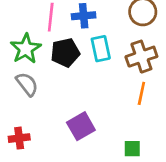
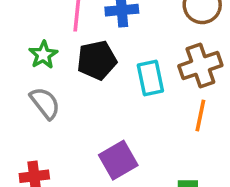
green star: (26, 49) -> (43, 55), size x0.7
cyan rectangle: (101, 49) -> (150, 78), moved

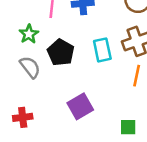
black pentagon: (97, 60) -> (61, 52), moved, turned -30

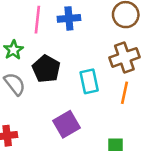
cyan rectangle: (102, 50) -> (89, 81), moved

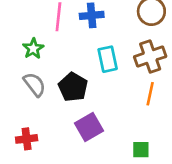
black pentagon: (46, 69) -> (73, 87), moved
cyan rectangle: (89, 81) -> (108, 59), moved

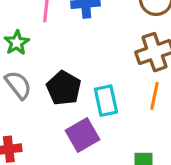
cyan rectangle: (108, 59) -> (106, 101), moved

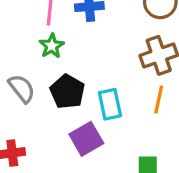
green star: (17, 43) -> (52, 46), moved

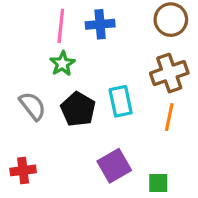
cyan rectangle: (110, 104) -> (121, 101), moved
purple square: (86, 139) -> (114, 166), moved

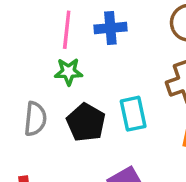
green star: (62, 64) -> (68, 72), turned 30
gray semicircle: (33, 106) -> (35, 119), turned 44

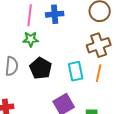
cyan rectangle: (133, 114) -> (76, 71), moved

